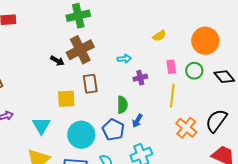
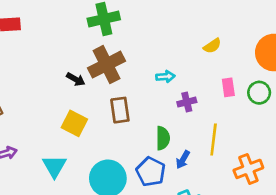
yellow line: (172, 96) -> (214, 140), moved
yellow square: (66, 99) -> (74, 123), moved, turned 30
orange cross: (186, 128) -> (248, 169), turned 30

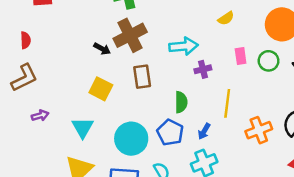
cyan arrow: (165, 77) -> (183, 46), size x1.6
blue arrow: (183, 160) -> (204, 131), moved

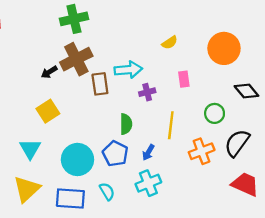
black arrow: (102, 49) -> (49, 72), turned 119
green circle: (269, 61) -> (215, 113), moved
brown rectangle: (142, 77) -> (100, 84), moved
yellow square: (101, 89) -> (48, 111), turned 30

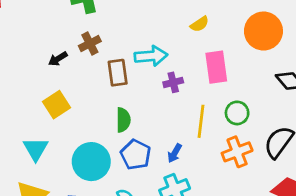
brown cross: (76, 59) -> (90, 44), size x0.6
pink rectangle: (184, 79) -> (216, 67), size x1.6
green circle: (215, 113) -> (237, 113), moved
green semicircle: (126, 124) -> (123, 120), moved

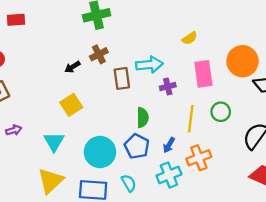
orange circle: (263, 31) -> (243, 61), moved
green semicircle: (123, 120) -> (142, 118), moved
orange cross: (237, 152) -> (199, 158), moved

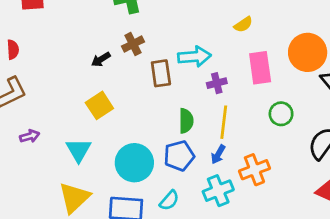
yellow line: (191, 119) -> (224, 122), moved
blue pentagon: (137, 146) -> (179, 156), turned 30
cyan semicircle: (129, 183) -> (169, 200), turned 72

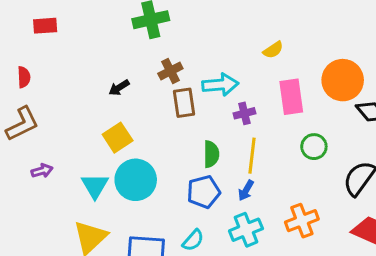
brown cross: (133, 44) -> (170, 71), moved
cyan circle: (134, 163) -> (136, 180), moved
orange cross: (254, 170) -> (302, 221), moved

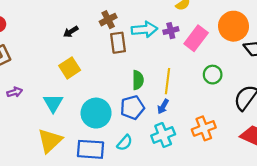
pink rectangle: (291, 97) -> (196, 38), turned 45
purple cross: (244, 113) -> (171, 31), moved
cyan circle: (136, 180) -> (96, 113), moved

